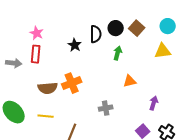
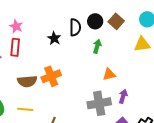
purple arrow: (154, 103) -> (123, 96), moved
gray cross: (106, 108) -> (99, 103), moved, size x1.6

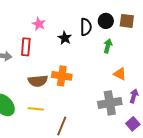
brown square: (116, 21) -> (127, 21), turned -35
pink star: (16, 26) -> (39, 24), moved
orange triangle: (109, 74) -> (120, 74), turned 40
orange cross: (51, 76) -> (62, 76), turned 30

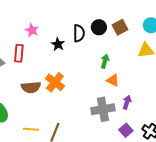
brown square: (127, 21) -> (120, 27), turned -35
green arrow: (108, 46) -> (105, 61), moved
orange cross: (62, 76) -> (55, 82), turned 30
yellow line: (36, 109) -> (31, 129), moved

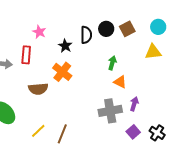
orange cross: (55, 82) -> (62, 72), moved
yellow line: (31, 129) -> (38, 131), turned -49

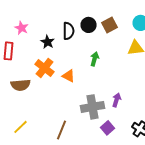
orange triangle: (120, 82) -> (69, 76), moved
purple square: (133, 132) -> (108, 128), moved
brown line: (62, 134) -> (62, 130), moved

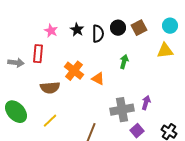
black star: (48, 42) -> (77, 30), moved
yellow line: (21, 127) -> (50, 121), moved

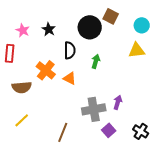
black circle: (118, 28) -> (90, 27), size x1.5
brown square: (139, 28) -> (111, 16), moved, turned -35
black semicircle: (98, 34) -> (70, 50), moved

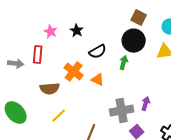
black circle: (90, 27) -> (134, 41), moved
black semicircle: (70, 50) -> (98, 52), turned 60
yellow line: (22, 120) -> (59, 116), moved

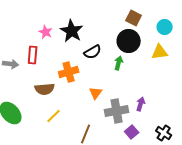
black star: (77, 31) -> (72, 31), size x1.6
orange cross: (74, 72) -> (69, 72), turned 36
orange triangle: (98, 80) -> (96, 93), moved, turned 40

